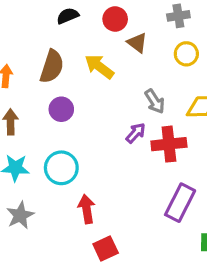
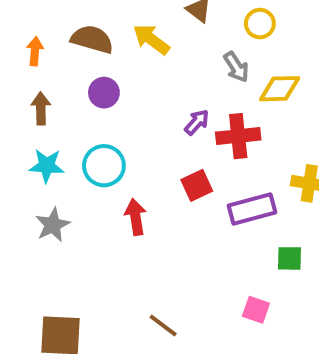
brown semicircle: (52, 66) -> (92, 39), turned -92
gray arrow: (155, 101) -> (236, 67), moved
purple rectangle: (180, 203) -> (252, 209), turned 48
red square: (106, 249) -> (197, 185), moved

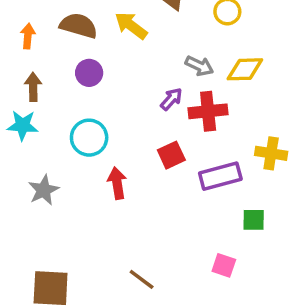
gray arrow: (236, 67) -> (199, 66), moved, turned -32
cyan star: (47, 166) -> (23, 125), moved

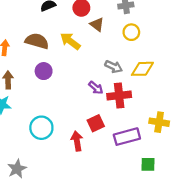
purple arrow: (171, 99) -> (96, 88), turned 88
cyan circle: (89, 138) -> (41, 128), moved
red arrow: (117, 183) -> (77, 141), moved
gray star: (44, 190) -> (17, 169), moved

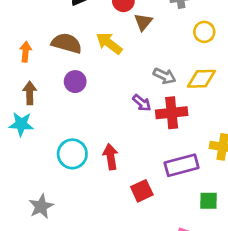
brown triangle: (97, 24) -> (143, 22), turned 32
yellow circle: (131, 32) -> (204, 32), moved
red square: (96, 123) -> (142, 191), moved
red arrow: (77, 141) -> (111, 157), moved

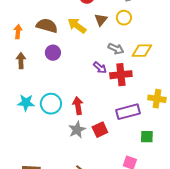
brown triangle: (143, 22) -> (101, 20), moved
yellow circle: (204, 32) -> (124, 18), moved
cyan star: (21, 124) -> (26, 103), moved
gray star: (41, 206) -> (77, 130), moved

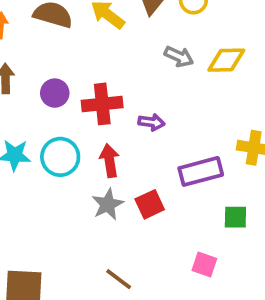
purple circle: (53, 53) -> (55, 93), moved
purple arrow: (100, 68) -> (151, 122), moved, turned -32
red cross: (121, 75) -> (102, 104), moved

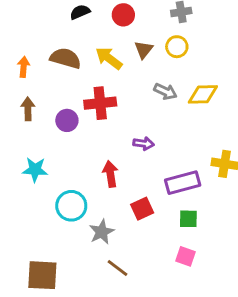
red cross: (102, 104) -> (100, 103), moved
cyan circle: (60, 157) -> (71, 206), moved
gray star: (108, 204) -> (102, 232), moved
green square: (235, 217) -> (188, 219), moved

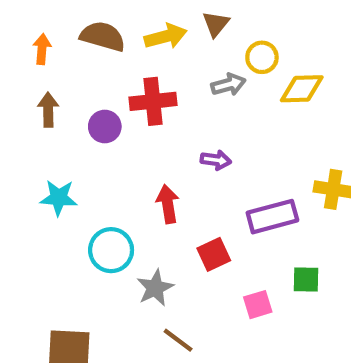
yellow circle: (177, 47) -> (262, 57), moved
yellow arrow: (109, 58) -> (166, 36), turned 128
gray arrow: (165, 92) -> (228, 85), moved, turned -40
green square: (188, 219) -> (306, 279), moved
pink square: (186, 256) -> (258, 305), moved, turned -36

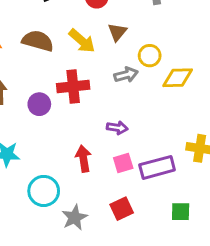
yellow arrow: (166, 36) -> (82, 41), turned 56
red square: (214, 254) -> (122, 209), moved
pink square: (258, 305) -> (123, 163), moved

